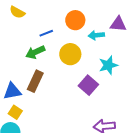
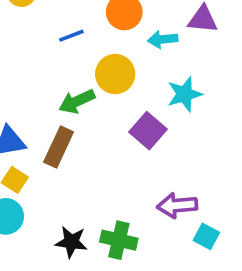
green arrow: (35, 52) -> (77, 101), moved
brown rectangle: (35, 81) -> (59, 147), moved

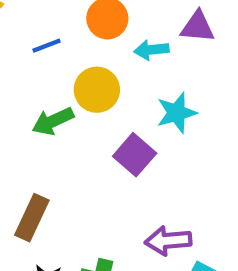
brown rectangle: (59, 147) -> (32, 218), moved

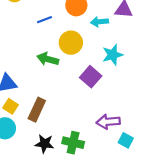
green arrow: (53, 121) -> (48, 59), turned 40

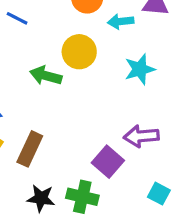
blue line: (44, 20) -> (17, 18), moved, turned 48
purple square: (91, 77) -> (108, 162), moved
purple arrow: (108, 122) -> (141, 136), moved

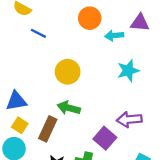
yellow circle: (79, 52) -> (68, 72), moved
green arrow: (46, 76) -> (69, 108), moved

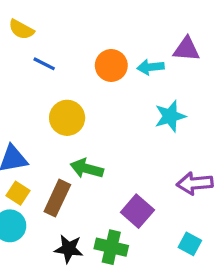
orange circle: (90, 18) -> (111, 65), moved
yellow circle: (68, 72) -> (67, 118), moved
purple arrow: (129, 120) -> (195, 183), moved

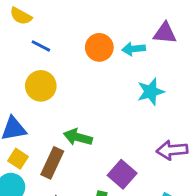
yellow circle: (67, 118) -> (41, 86), moved

